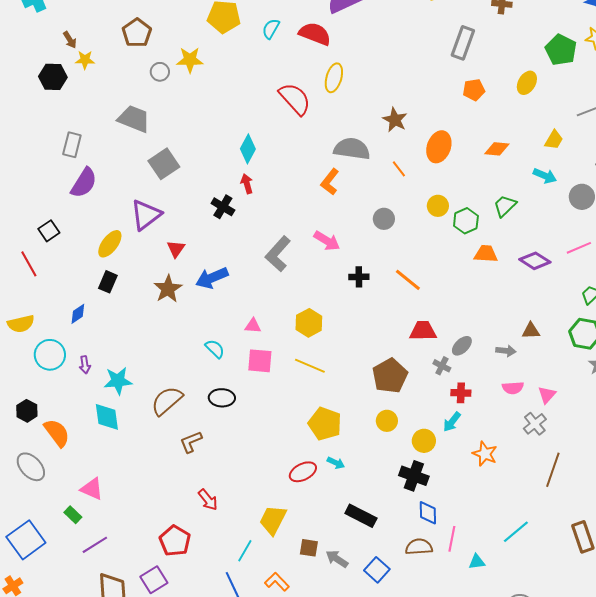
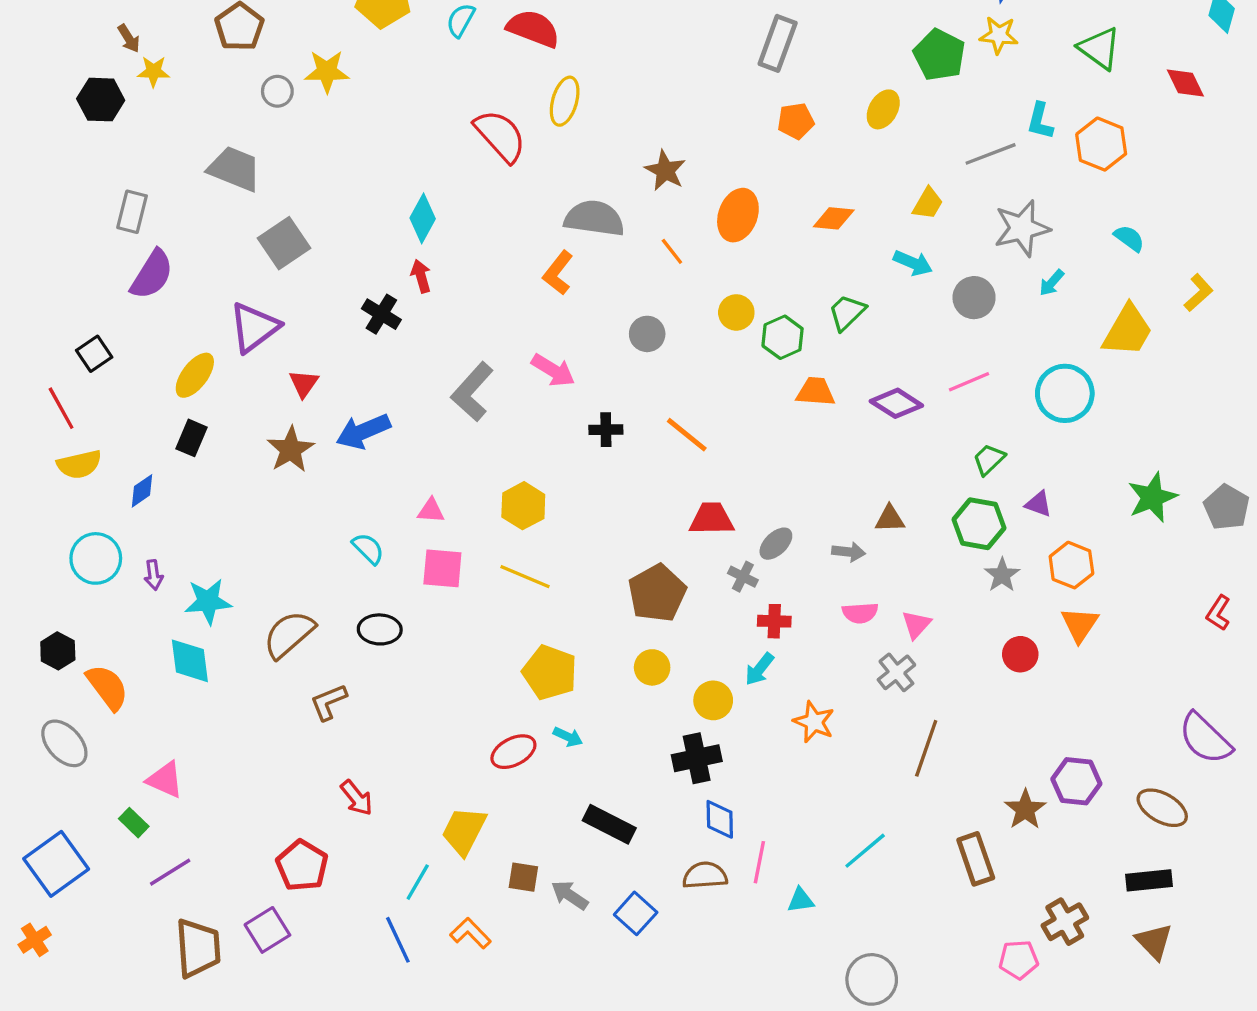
yellow semicircle: (21, 324) -> (79, 464), moved
black cross: (414, 476) -> (697, 758), turned -32

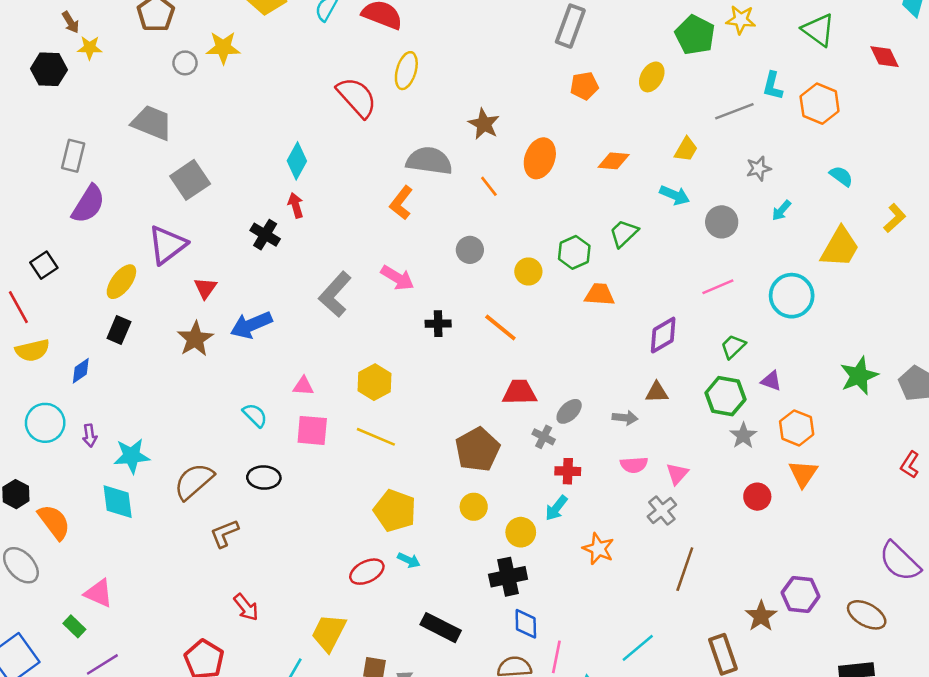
gray star: (1022, 228) -> (759, 168), size x0.6
yellow circle: (736, 312) -> (528, 271), moved
purple diamond: (896, 403) -> (663, 335), moved, turned -63

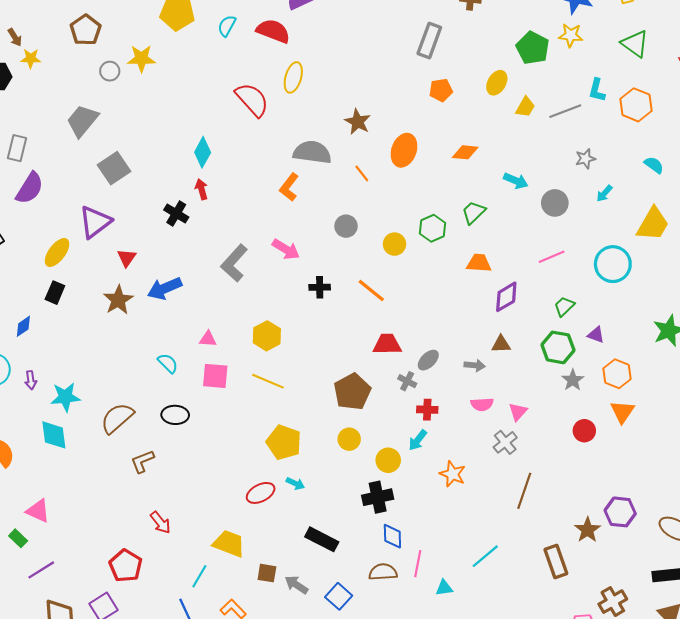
gray trapezoid: (152, 123) -> (82, 121), turned -72
yellow trapezoid: (686, 149) -> (525, 107), moved
orange trapezoid: (600, 294) -> (479, 263), moved
yellow trapezoid: (329, 633) -> (229, 544), turned 84

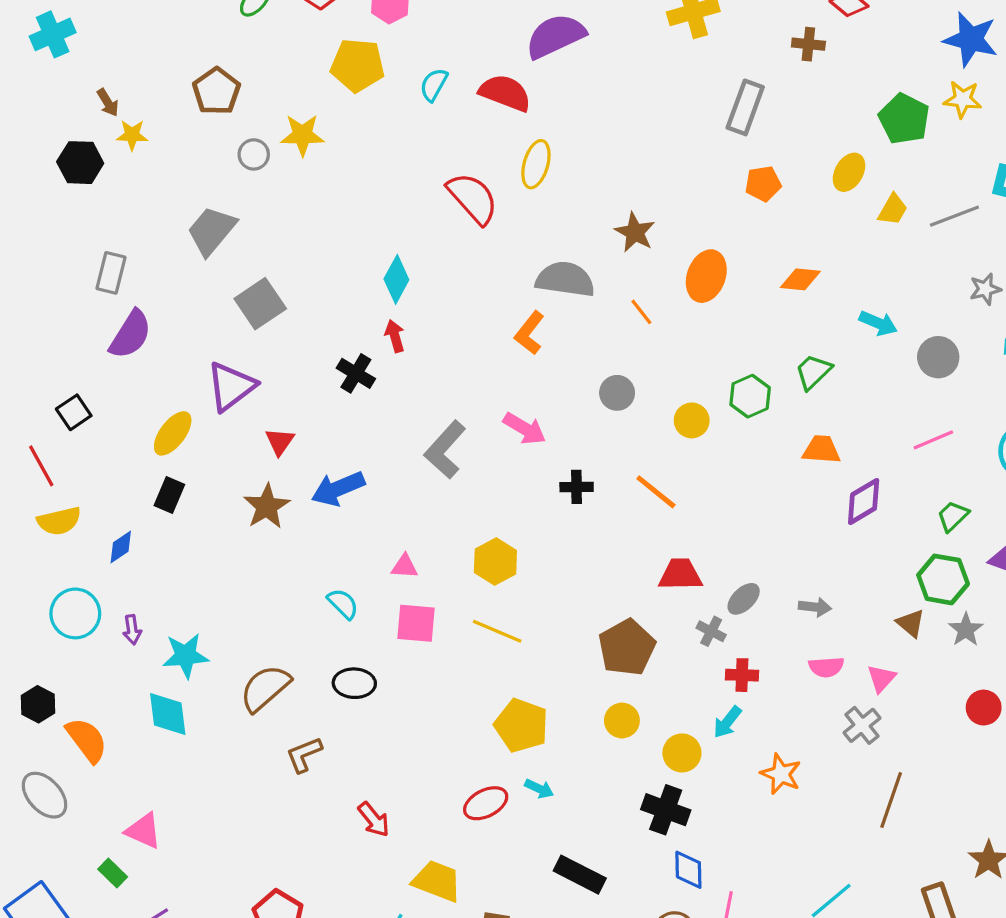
brown triangle: (501, 344) -> (911, 623), moved, turned 42
black cross: (378, 497) -> (666, 810), turned 32
red arrow: (160, 522) -> (374, 819), moved

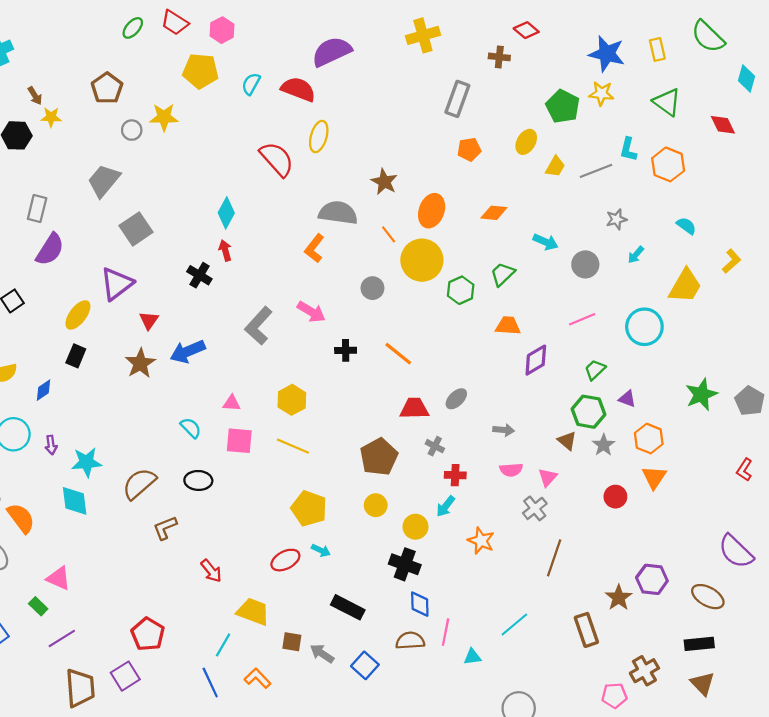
yellow circle: (692, 420) -> (422, 260), moved, size x1.8
gray ellipse: (744, 599) -> (456, 399), moved

